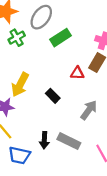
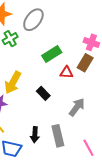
green rectangle: (61, 38) -> (52, 54), moved
gray rectangle: (69, 141) -> (58, 136), turned 50

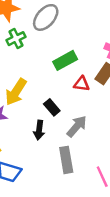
gray arrow: (77, 107) -> (77, 126), moved
black arrow: (35, 135) -> (39, 130), moved

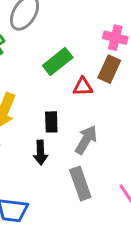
black rectangle: (52, 107) -> (51, 122), turned 49

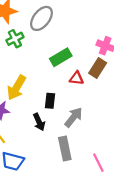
black arrow: (41, 153) -> (39, 122), turned -30

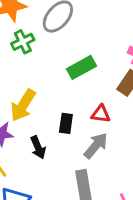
red triangle: (77, 78) -> (101, 114), moved
black arrow: (39, 122) -> (38, 147), moved

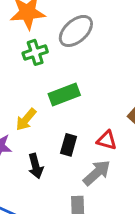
green rectangle: (81, 67) -> (64, 94), moved
yellow arrow: (23, 105) -> (26, 119), size x0.7

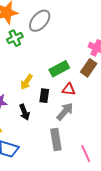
green rectangle: (64, 94) -> (59, 69), moved
yellow arrow: (26, 119) -> (27, 82), moved

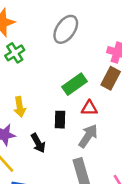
gray ellipse: (40, 21) -> (66, 29), moved
yellow arrow: (27, 82) -> (20, 107), moved, turned -35

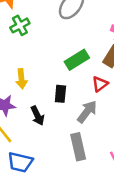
red triangle: (89, 108) -> (100, 84), moved, turned -42

